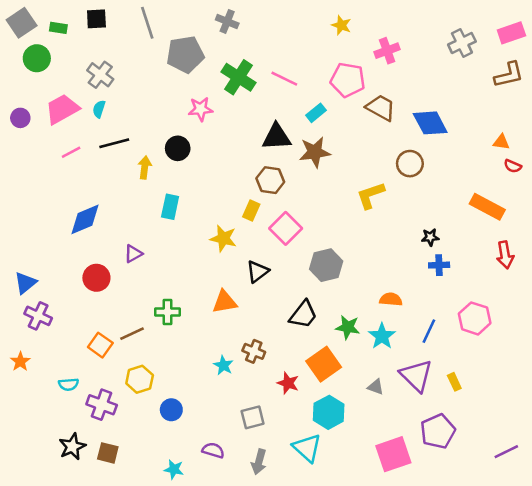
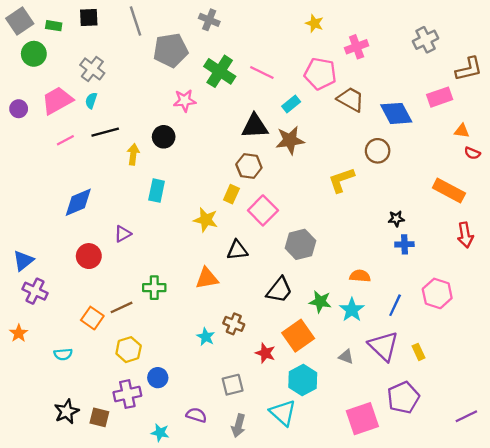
pink rectangle: (511, 33) -> (440, 97), moved
black triangle: (258, 271) -> (237, 250), turned 30
purple cross: (102, 405) -> (127, 394), moved, turned -32

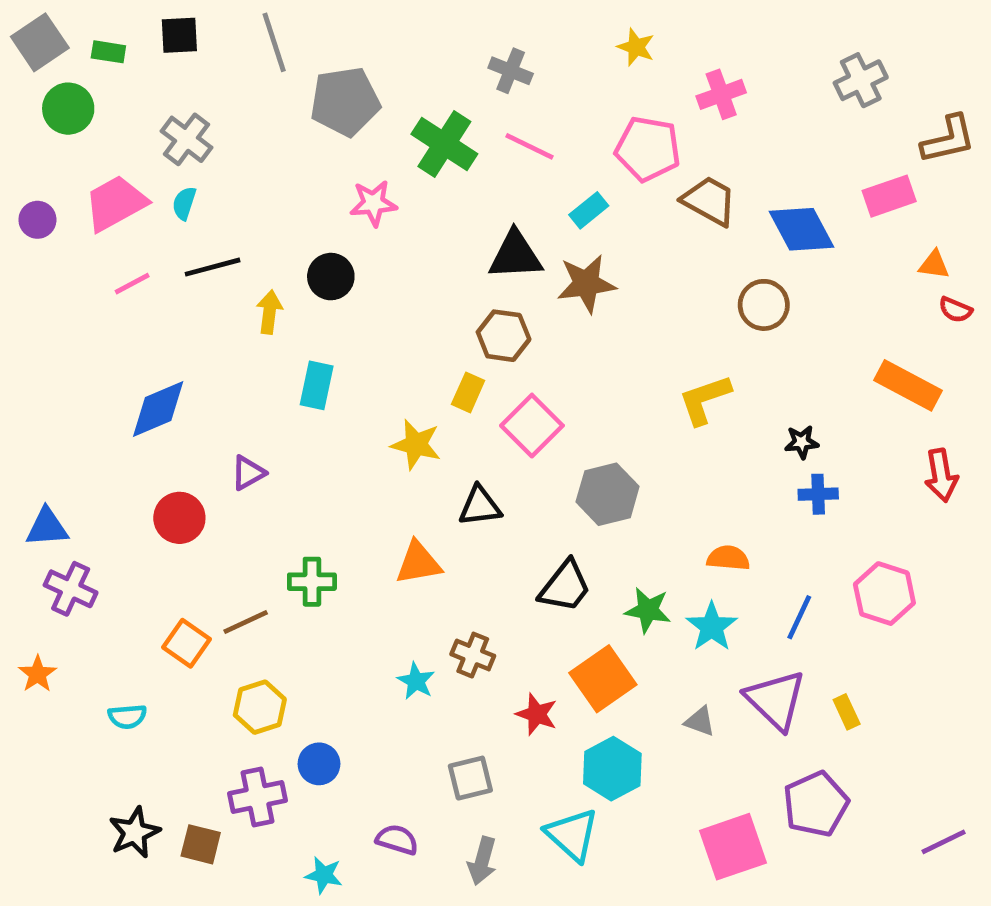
gray cross: (209, 20) -> (511, 71), moved
yellow L-shape: (341, 180) -> (705, 400), moved
blue triangle: (23, 261) -> (47, 527), turned 35

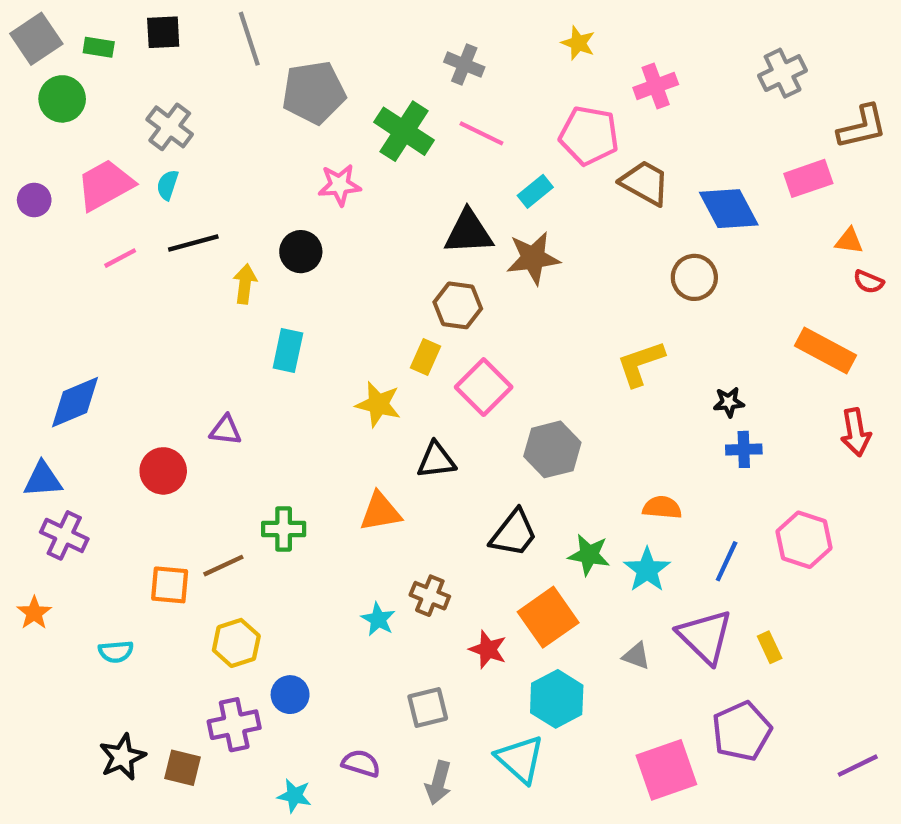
blue diamond: (158, 409) -> (75, 402), moved
purple triangle: (248, 473) -> (226, 430), turned 36
orange square: (187, 643) -> (170, 585), turned -30

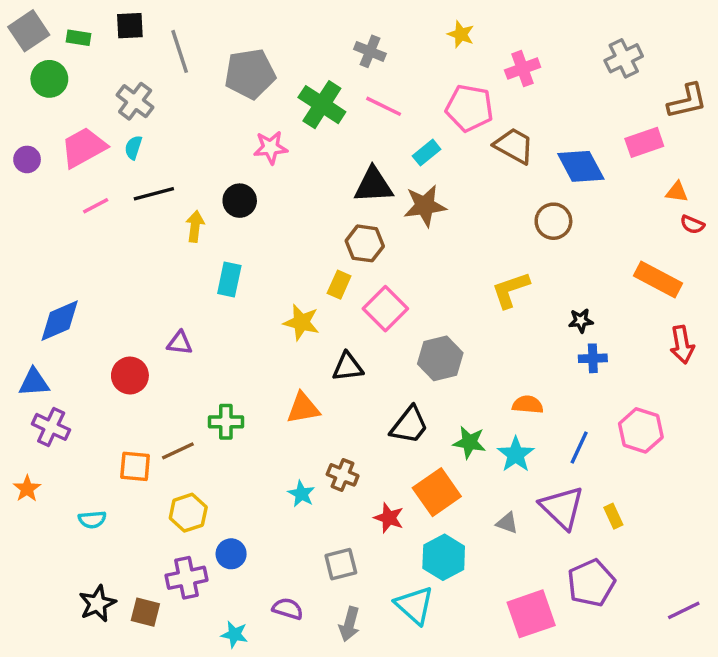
gray line: (249, 39) -> (180, 51), moved

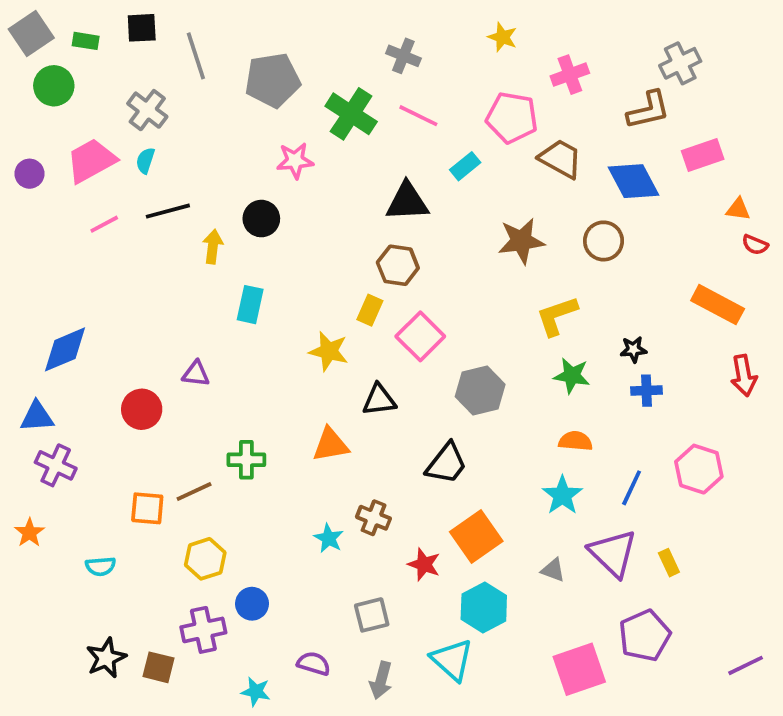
brown L-shape: (687, 101) -> (648, 110), moved
brown star: (425, 206) -> (521, 241), moved
green star: (469, 442) -> (572, 376), moved

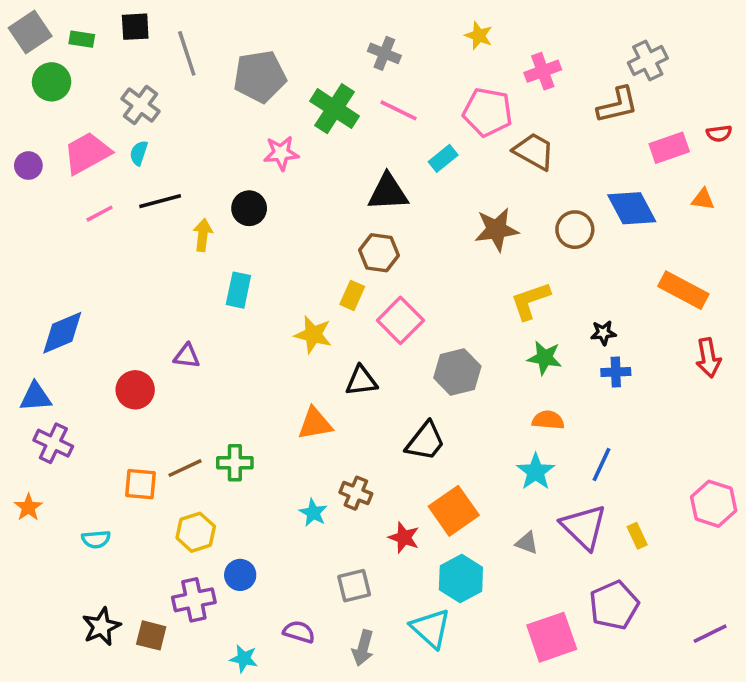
blue diamond: (633, 181) -> (632, 208), moved
red semicircle: (755, 245) -> (719, 133), moved, turned -30
green cross: (246, 460) -> (235, 463), moved
pink hexagon: (699, 469) -> (714, 504), moved

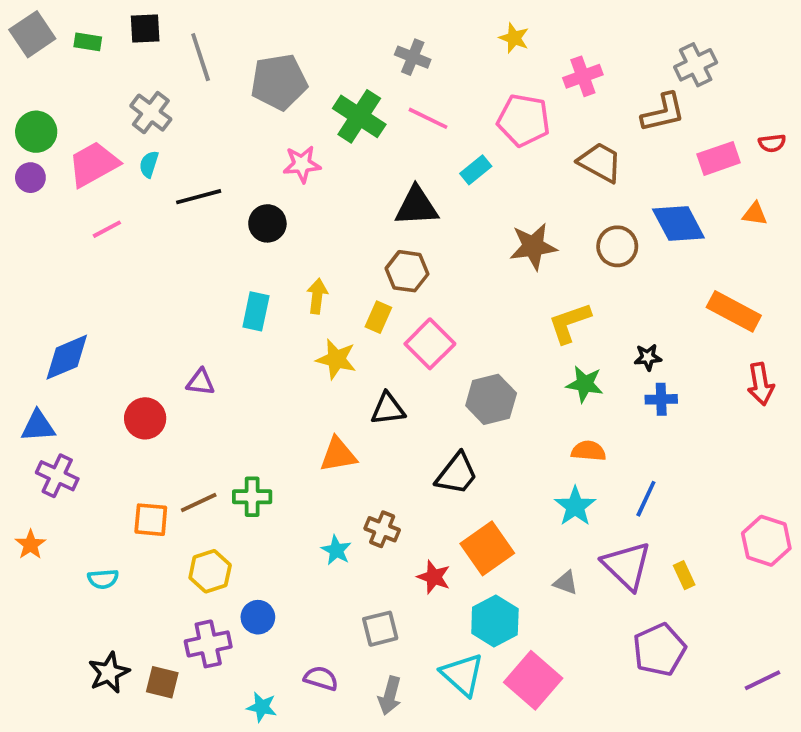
green circle: (52, 82) -> (36, 132), moved
brown trapezoid: (534, 151) -> (600, 162), moved
black line: (160, 201) -> (199, 197), moved
yellow arrow: (203, 235) -> (317, 296), moved
pink square: (552, 637) -> (533, 680), moved, turned -30

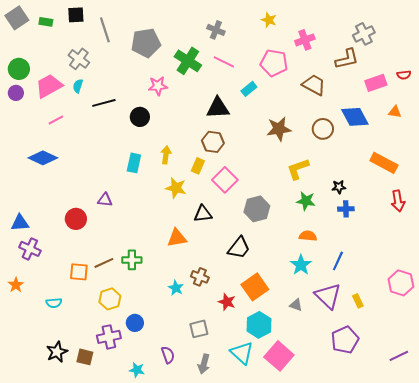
blue diamond: (67, 357) -> (43, 158), moved, turned 48
purple semicircle: (321, 678) -> (168, 355), turned 54

